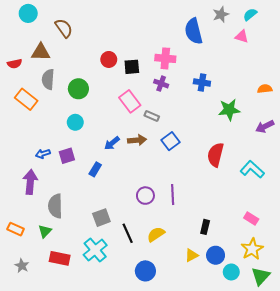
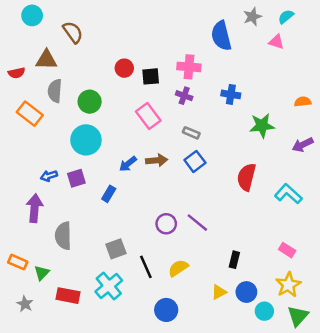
gray rectangle: (152, 116) -> (191, 133), moved
cyan circle: (75, 122) -> (86, 140), size x1.6
purple line: (173, 195) -> (197, 223), turned -48
green triangle: (45, 231) -> (42, 273), moved

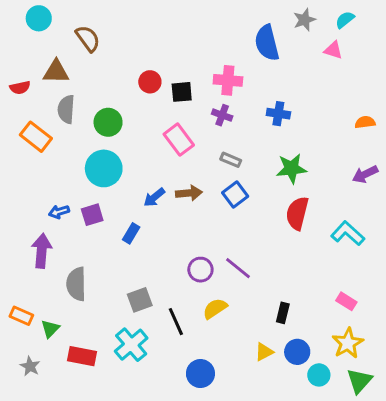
green star: (262, 126) -> (291, 168), moved
yellow semicircle: (178, 268) -> (215, 309), moved

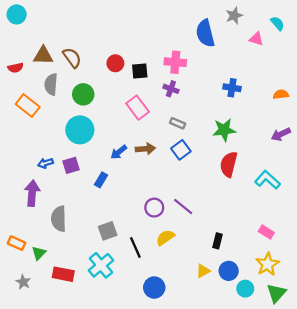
cyan circle: (39, 18) -> (17, 14), moved
cyan semicircle: (345, 20) -> (277, 23), moved, turned 88
brown semicircle: (88, 39) -> (72, 58), moved
blue cross: (278, 114) -> (232, 88), moved

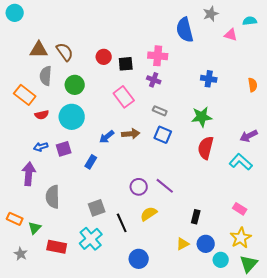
cyan semicircle: (277, 23) -> (250, 21), turned -56
red semicircle: (15, 68) -> (42, 115), moved
orange semicircle: (281, 94) -> (253, 85), turned 88
purple arrow: (281, 134) -> (249, 136), moved
blue square: (181, 150) -> (163, 135), turned -30

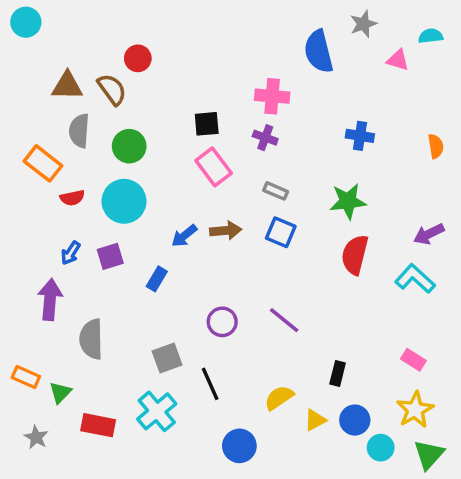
red circle: (104, 57) -> (138, 58), moved
black square: (126, 64) -> (207, 124), moved
blue arrow: (41, 147) -> (71, 253), turned -40
purple circle: (139, 187) -> (222, 322), moved
yellow semicircle: (149, 214) -> (279, 398), moved

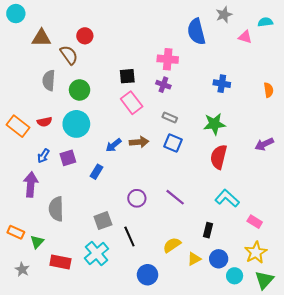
brown triangle: (67, 86) -> (41, 38), moved
orange rectangle: (43, 163) -> (18, 126), moved
cyan L-shape: (415, 279) -> (227, 198), moved

